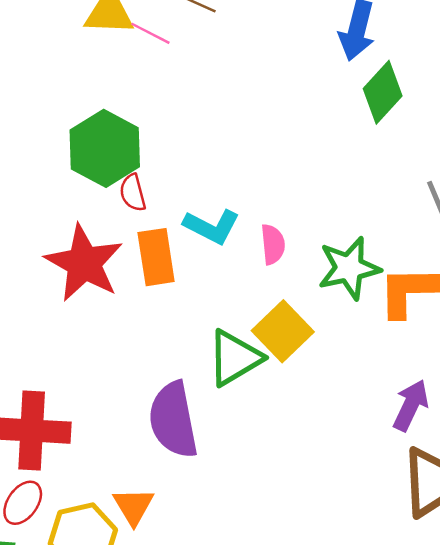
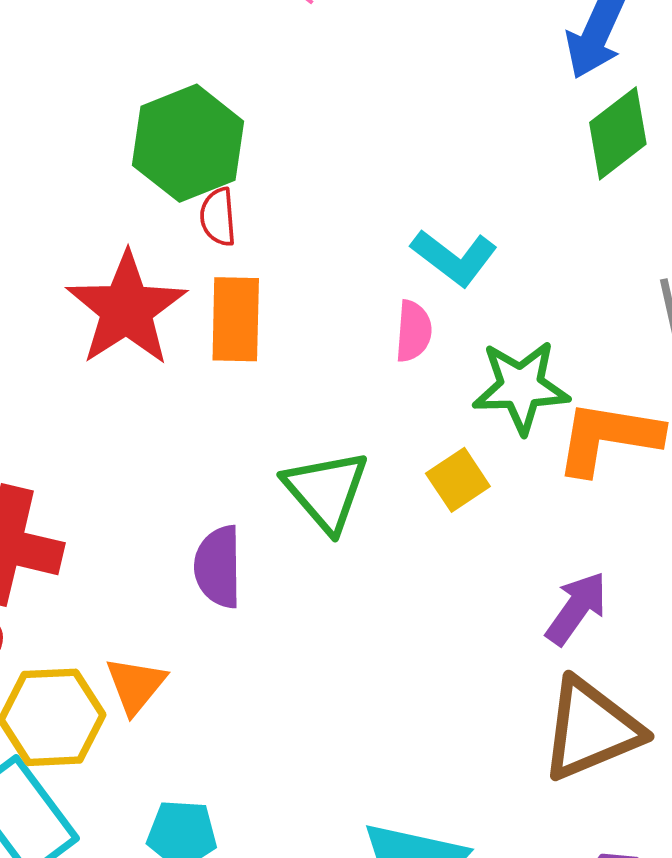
cyan L-shape: (212, 226) -> (454, 258), moved
yellow square: (283, 331) -> (458, 480), moved, size x0.7
green triangle: (235, 358) -> (326, 491), turned -50
purple semicircle: (173, 420) -> (218, 567), size x0.7

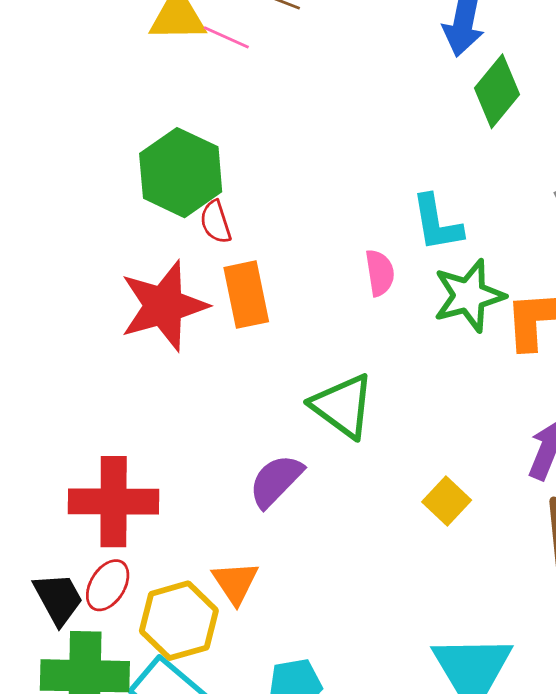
cyan L-shape: (454, 258) -> (437, 223), moved, turned 56
red star: (127, 309) -> (164, 306), turned 30
yellow square: (458, 480) -> (447, 501), moved
purple semicircle: (218, 567) -> (276, 481), turned 58

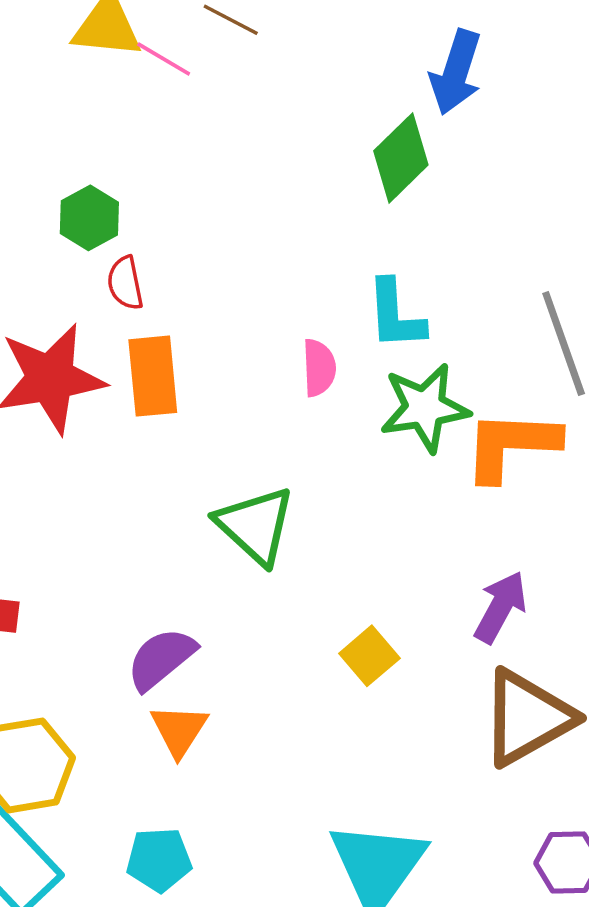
green diamond: (497, 91) -> (401, 158), moved
green hexagon: (181, 173) -> (89, 218), size x0.6
purple semicircle: (276, 481) -> (161, 659), moved
orange triangle: (235, 583) -> (179, 730), moved

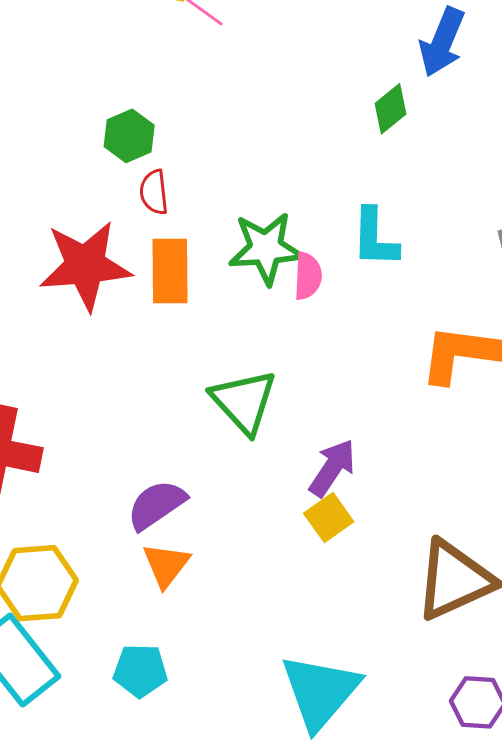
green diamond: (401, 158) -> (391, 109), size x0.7
green star: (425, 408) -> (266, 248), moved
purple arrow: (500, 607) -> (332, 468), moved

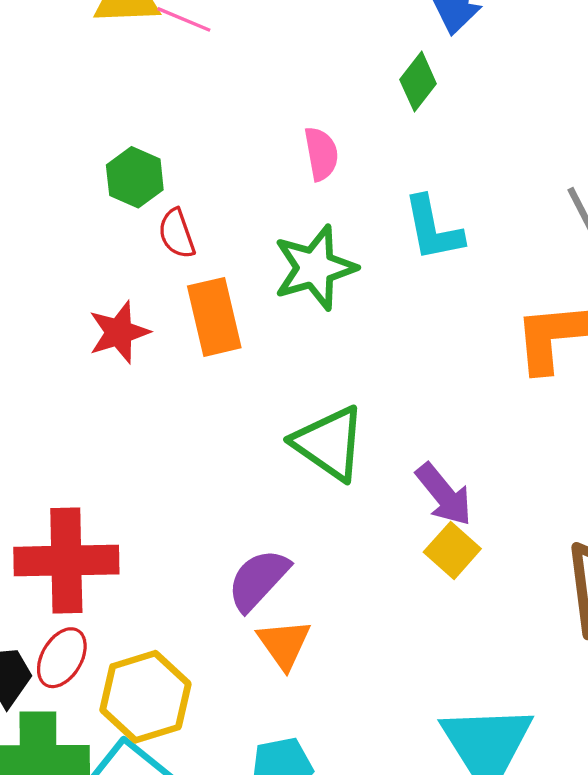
red star: (85, 266) -> (119, 332), size x0.6
pink semicircle: (308, 276) -> (321, 154), moved
purple arrow: (332, 468) -> (444, 494), turned 120

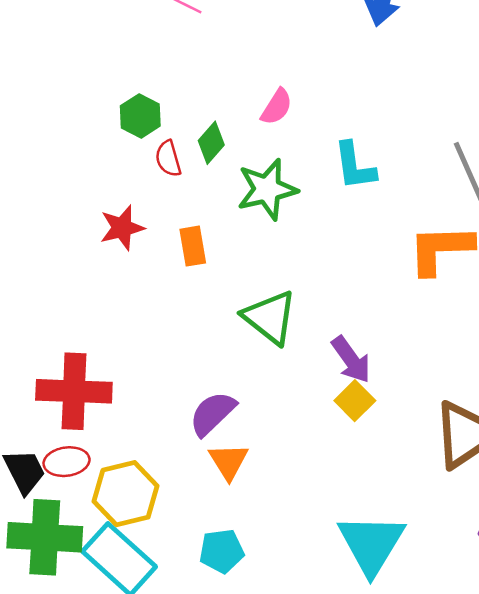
green diamond: (418, 82) -> (211, 143), moved
pink semicircle: (321, 154) -> (277, 107), turned 39
orange rectangle: (214, 317) -> (193, 246), moved, size x0.7
red ellipse: (62, 658) -> (67, 462), turned 48

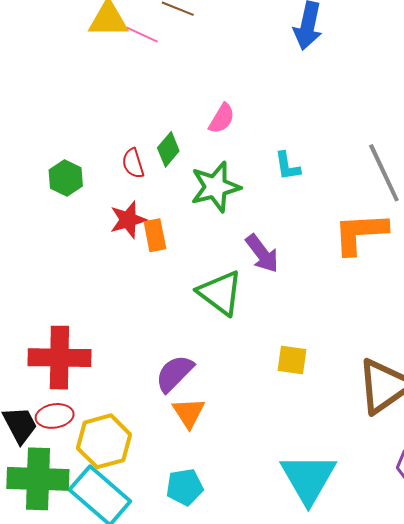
green hexagon: (140, 116) -> (66, 178), moved
cyan L-shape: (355, 166) -> (287, 166), size x0.7
red star: (122, 228) -> (128, 220), moved
purple arrow: (351, 360) -> (262, 253), moved
yellow square: (355, 401) -> (292, 360), turned -36

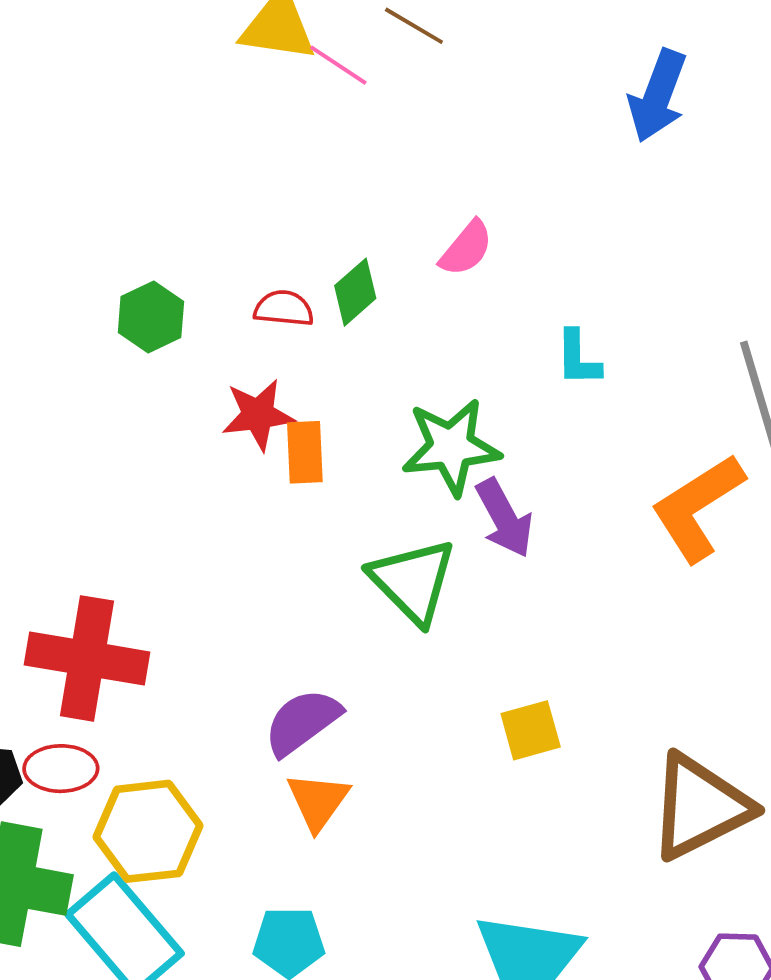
red semicircle: (133, 163) -> (284, 308), turned 104
green star: (215, 187) -> (451, 447), moved
orange L-shape: (360, 233) -> (698, 508), turned -38
yellow square: (292, 360) -> (531, 730), turned -32

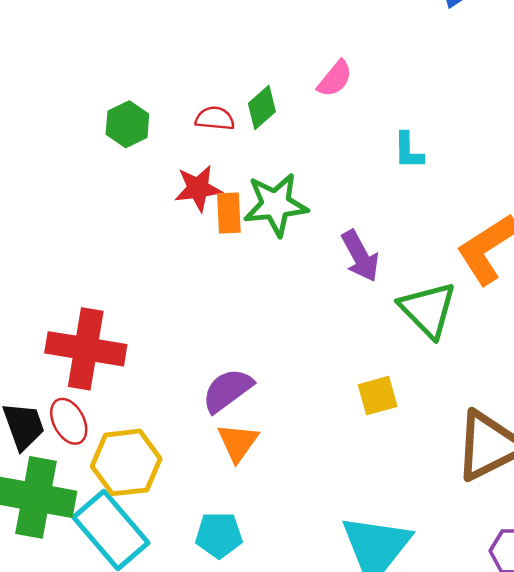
green star: (451, 447) -> (276, 205), moved
green triangle: (413, 581) -> (428, 310), moved
red ellipse: (61, 769) -> (69, 421), turned 63

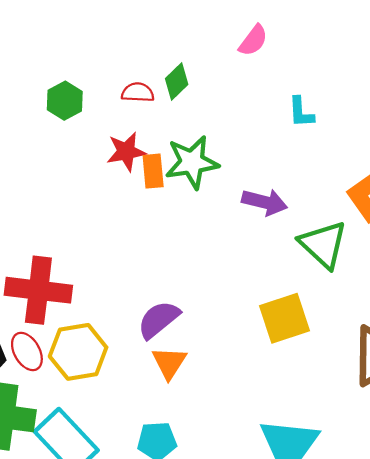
pink semicircle: (335, 79) -> (253, 41), moved
purple arrow: (360, 256) -> (265, 202), turned -45
yellow square: (378, 396) -> (284, 318), size x1.5
yellow hexagon: (126, 462) -> (78, 352), moved

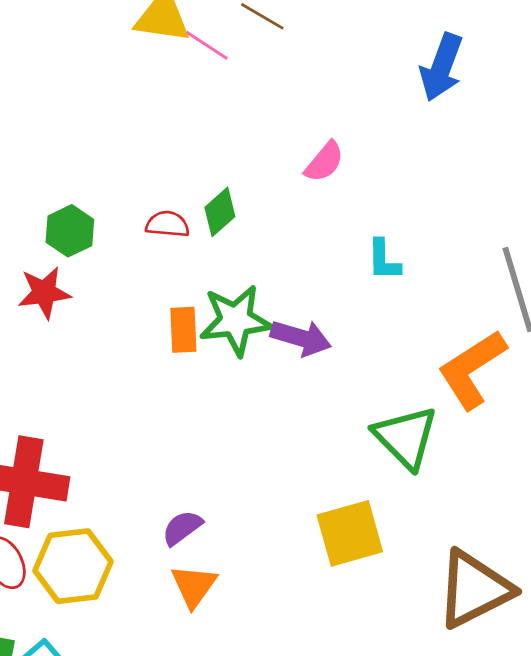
red star: (126, 152) -> (44, 293), moved
purple arrow: (265, 202) -> (301, 338), moved
purple semicircle: (159, 320) -> (182, 528), size x0.7

